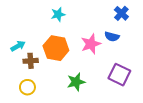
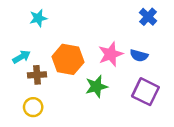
cyan star: (58, 14) -> (38, 18), moved
blue semicircle: (112, 37) -> (139, 56), moved
green star: (76, 82) -> (96, 86), moved

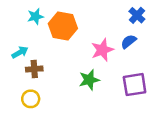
blue semicircle: (139, 56) -> (129, 42), moved, turned 126
orange hexagon: (68, 59) -> (63, 26), moved
purple square: (145, 92) -> (135, 85), turned -35

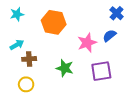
cyan star: (35, 16) -> (17, 14), moved
green star: (89, 80) -> (65, 68), moved, turned 30
purple square: (135, 85) -> (101, 71), moved

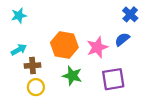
orange hexagon: (54, 22) -> (64, 45), moved
yellow circle: (26, 84) -> (36, 87), moved

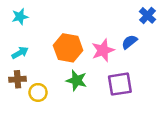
blue cross: (130, 14) -> (148, 15), moved
brown cross: (32, 66) -> (18, 79), moved

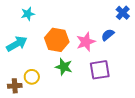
cyan star: (20, 17) -> (28, 14), moved
cyan arrow: (20, 53) -> (17, 44), size x1.5
brown cross: (18, 79) -> (15, 86), moved

